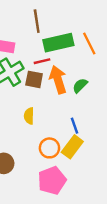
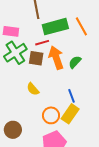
yellow semicircle: (29, 116) -> (33, 89), turned -40

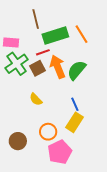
brown square: (36, 58) -> (38, 68), turned -35
green semicircle: (75, 62) -> (77, 70), size x1.5
orange circle: (51, 115) -> (48, 132), moved

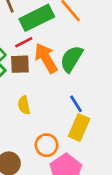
brown square: (38, 68) -> (20, 64), turned 35
yellow semicircle: (36, 99) -> (24, 105), turned 40

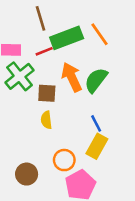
red line: (24, 42) -> (44, 51), moved
brown square: (20, 64) -> (47, 93), moved

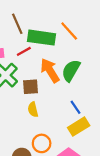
green rectangle: (67, 38) -> (42, 38), turned 36
yellow rectangle: (97, 146) -> (79, 127), turned 36
orange circle: (64, 160) -> (42, 143), moved

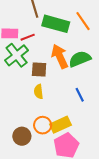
red line: (24, 51) -> (28, 37), moved
green semicircle: (71, 70) -> (80, 59), turned 30
yellow rectangle: (79, 127) -> (60, 125), moved

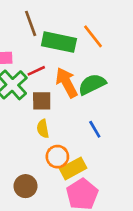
red line: (28, 37) -> (36, 71), moved
orange circle: (43, 125) -> (57, 157), moved

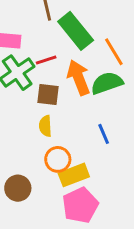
orange line: (93, 36) -> (114, 52), moved
green rectangle: (59, 42) -> (76, 31), turned 32

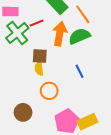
orange arrow: (79, 78) -> (60, 34), turned 35
brown square: (48, 95) -> (40, 56), moved
yellow rectangle: (74, 175) -> (87, 122), moved

